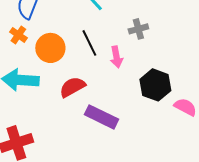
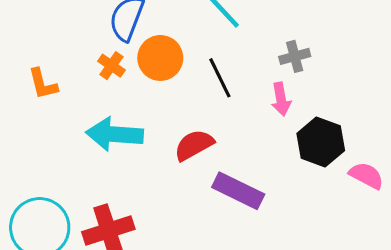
orange circle: (50, 48) -> (160, 58), moved
pink arrow: (116, 57) -> (281, 99), moved

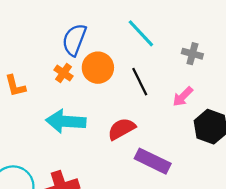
gray cross: (295, 56) -> (192, 54), moved, turned 30
pink arrow: (281, 99) -> (183, 97), turned 55

